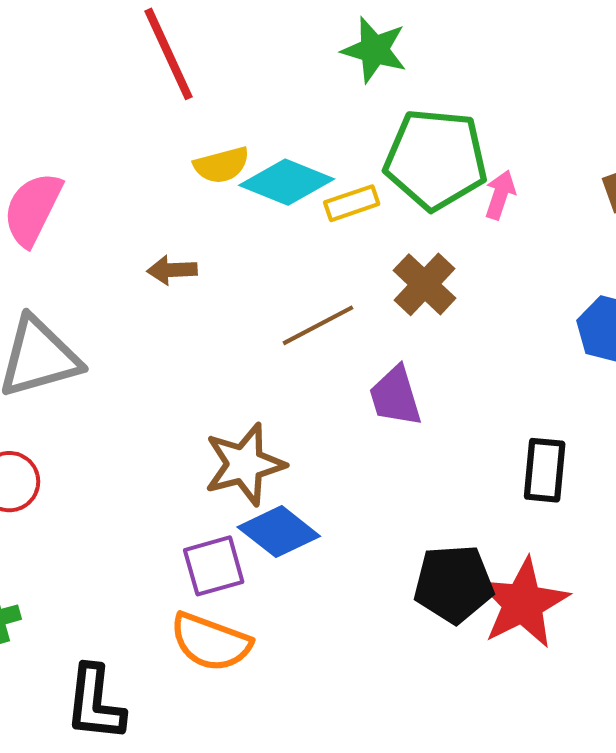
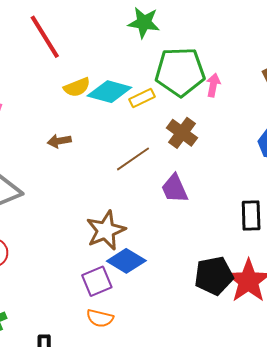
orange semicircle: (211, 642) -> (100, 318), size x0.7

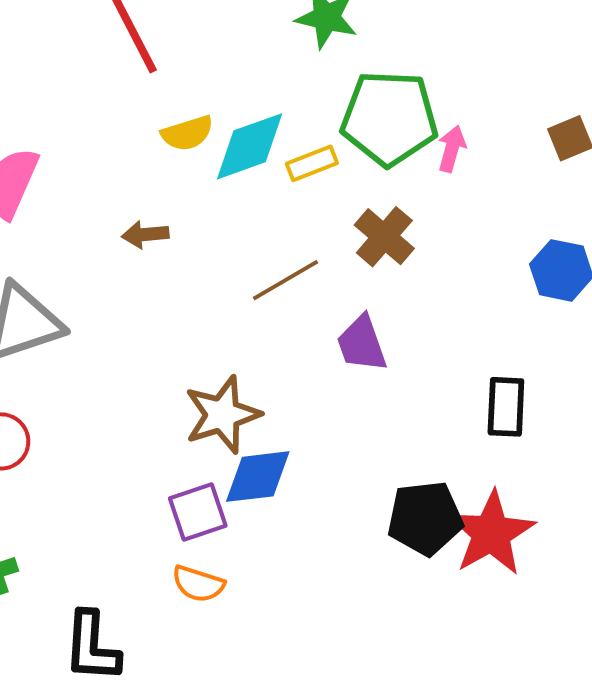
cyan diamond: (109, 92) -> (250, 146), turned -39
blue diamond: (126, 261) -> (258, 477), turned -42

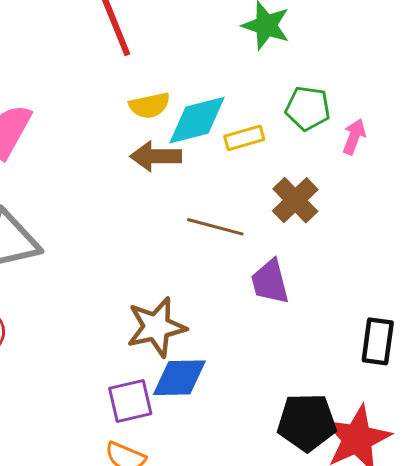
green pentagon: (389, 118) -> (308, 108), size x0.6
brown arrow: (145, 234) -> (156, 156), moved, size x1.4
brown line: (286, 280) -> (215, 227), turned 40

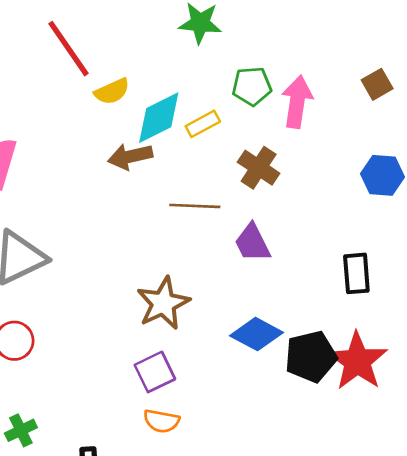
yellow semicircle: (149, 105) -> (112, 91), moved
pink arrow: (354, 137) -> (297, 102), size x1.6
blue diamond: (179, 378) -> (257, 334), moved, turned 42

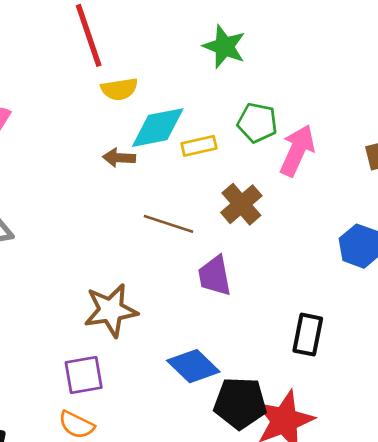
brown arrow: (130, 156) -> (119, 158), size x0.7

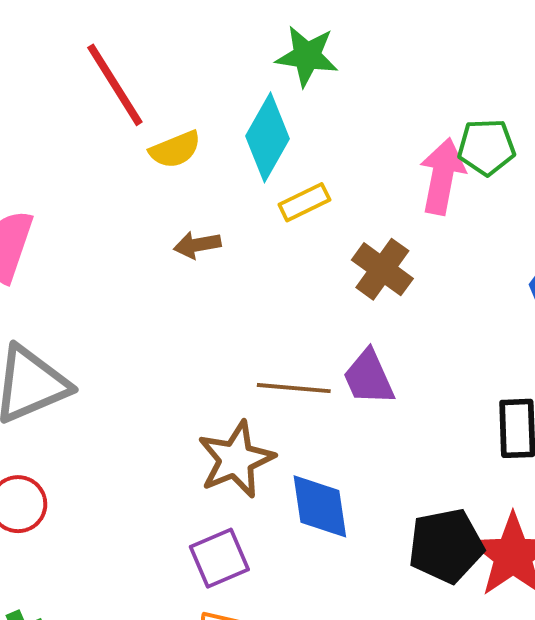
green pentagon: (257, 123) -> (486, 147), moved
cyan diamond: (158, 128) -> (267, 137), moved, turned -36
brown line: (169, 224) -> (294, 388), moved
blue diamond: (193, 366) -> (320, 506), moved, turned 51

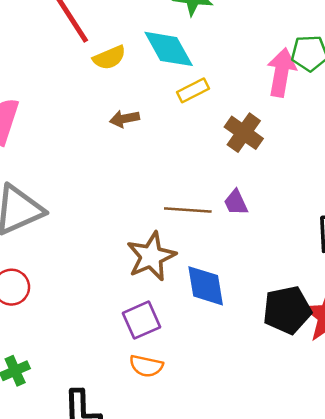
cyan diamond: (267, 137) -> (169, 49), turned -58
purple trapezoid: (369, 377) -> (236, 202), size x0.7

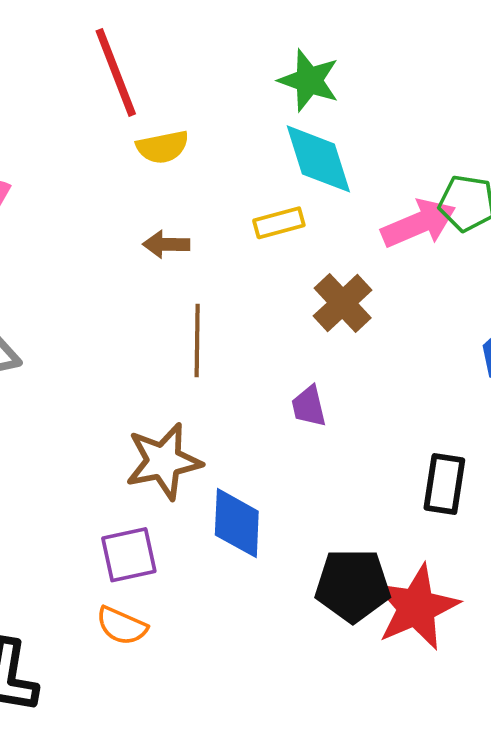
cyan diamond: (169, 49) -> (318, 159), moved
pink arrow: (281, 72) -> (419, 223), turned 45
brown line: (188, 210) -> (197, 341), moved, turned 75

